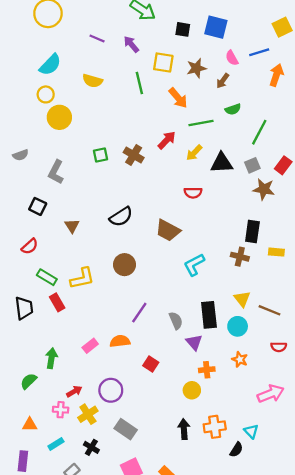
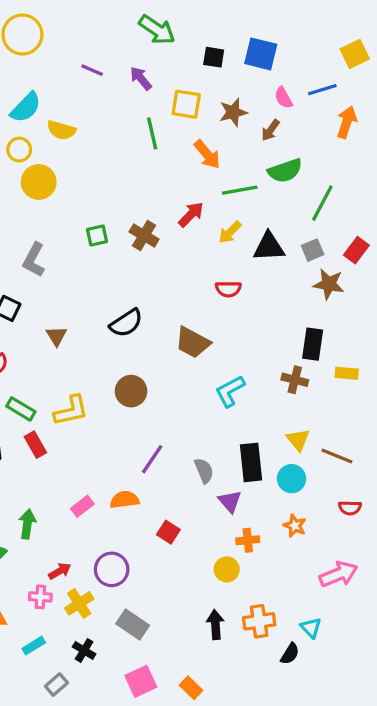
yellow semicircle: (93, 81) -> (61, 130), moved
green semicircle: (233, 109) -> (285, 171), size x1.5

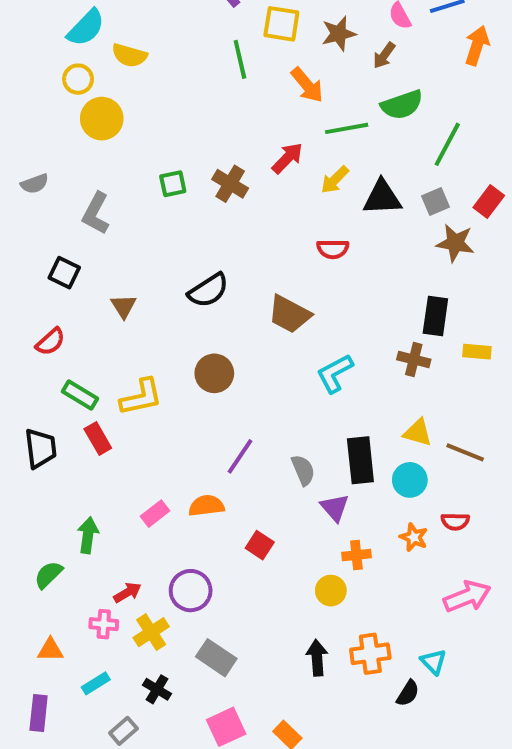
yellow triangle: (298, 440) -> (418, 433), turned -35
red semicircle: (350, 508) -> (455, 521), moved

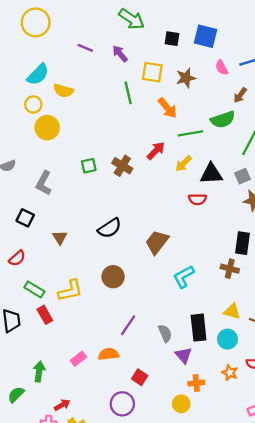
brown arrow: (384, 55) -> (240, 95), moved
red semicircle: (333, 249) -> (197, 199), moved
brown trapezoid: (289, 314) -> (157, 242), turned 100
purple circle: (191, 591) -> (122, 404), moved

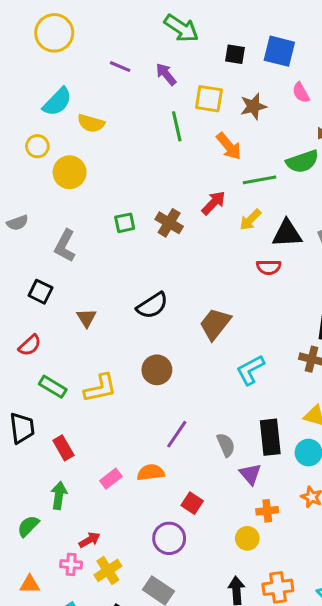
yellow circle: (33, 105) -> (37, 146), moved
red rectangle: (45, 315) -> (63, 448), moved

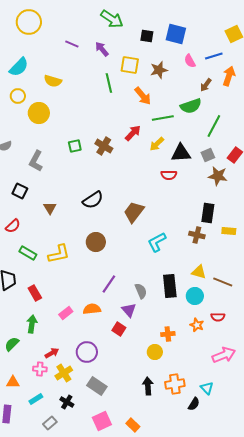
cyan semicircle: (57, 102) -> (19, 67), moved
purple triangle: (250, 474) -> (129, 310), moved
purple circle: (169, 538) -> (87, 352), moved

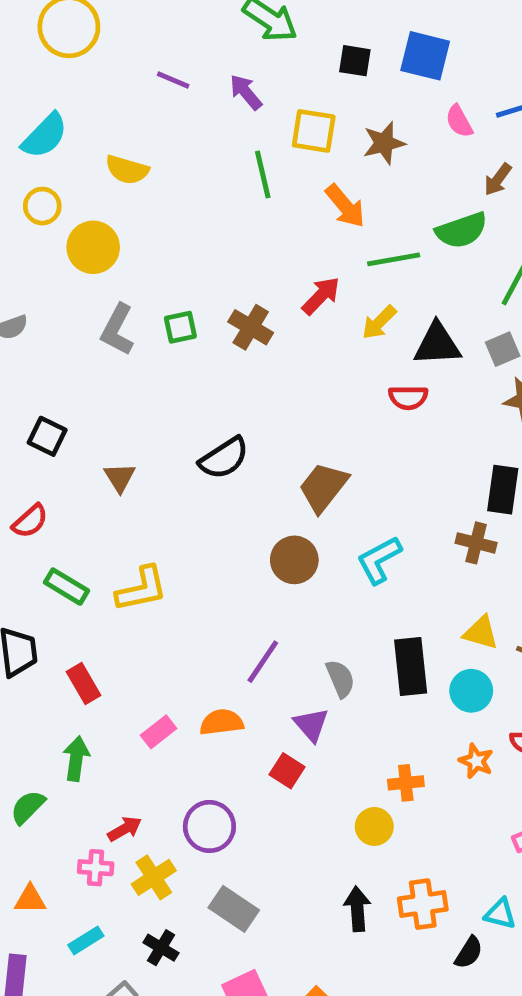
gray L-shape: (36, 161) -> (117, 330), moved
brown circle: (96, 242) -> (294, 560), moved
cyan triangle: (207, 388) -> (500, 914), turned -32

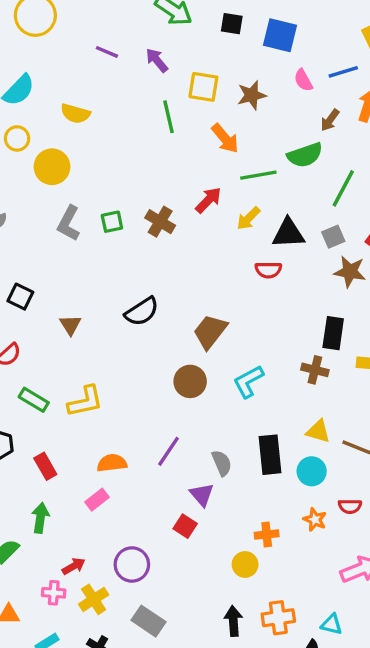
black square: (355, 61) -> (232, 24), moved
orange semicircle: (222, 722) -> (112, 463), moved

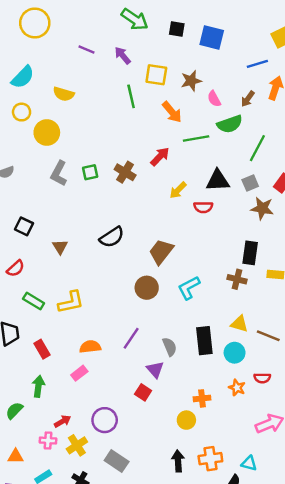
pink semicircle: (303, 80) -> (214, 99), moved
yellow arrow: (248, 218) -> (178, 190), moved

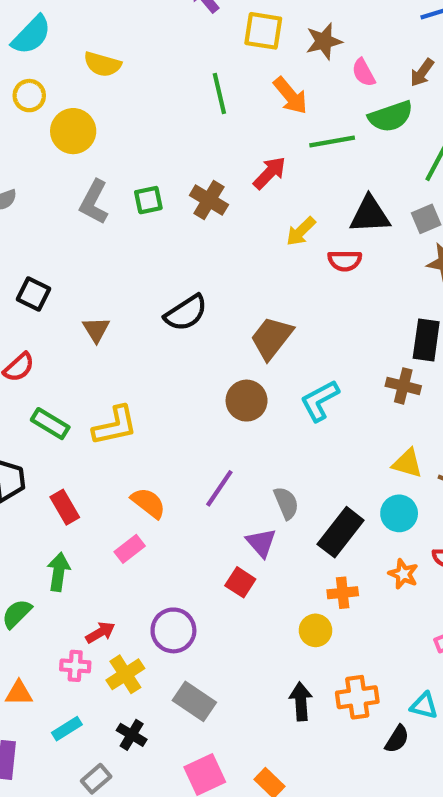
green line: (131, 96) -> (219, 93), moved
black rectangle: (204, 341) -> (341, 532), moved, turned 44
orange semicircle: (90, 347) -> (148, 503), turned 45

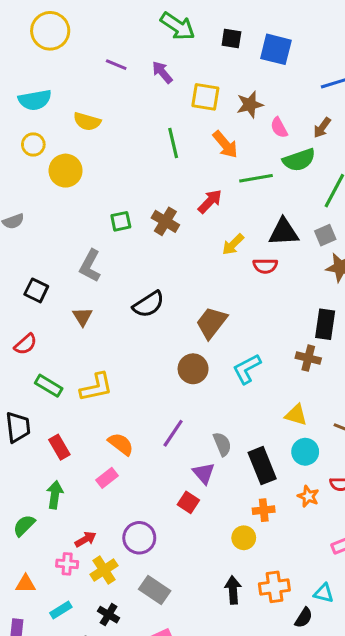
cyan semicircle: (31, 35) -> (35, 100), turned 36
gray L-shape: (94, 202) -> (90, 266), moved
yellow triangle: (407, 463) -> (296, 415), moved
black rectangle: (341, 532) -> (262, 466), turned -60

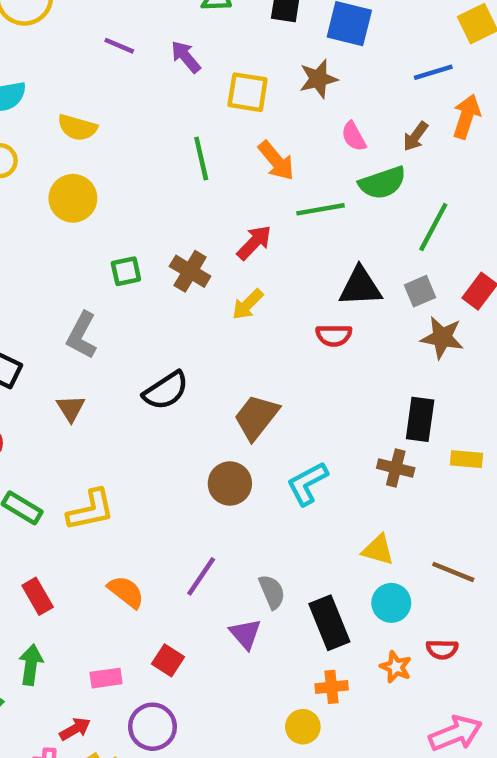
brown star: (250, 105) -> (318, 79), moved
yellow circle: (66, 171) -> (73, 198), moved
yellow arrow: (233, 244) -> (248, 304), moved
pink rectangle: (107, 478) -> (106, 678), moved, turned 30
red square: (188, 502) -> (168, 660), moved

